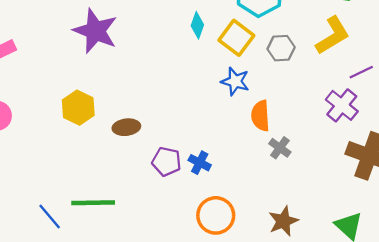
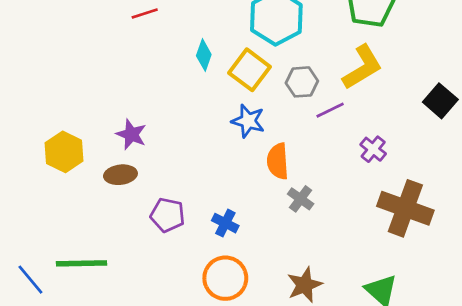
purple star: (95, 31) -> (131, 134), moved, size x0.6
purple line: (361, 72) -> (330, 110), moved
purple cross: (342, 105) -> (373, 149), size x0.7
blue cross: (200, 163) -> (225, 223), moved

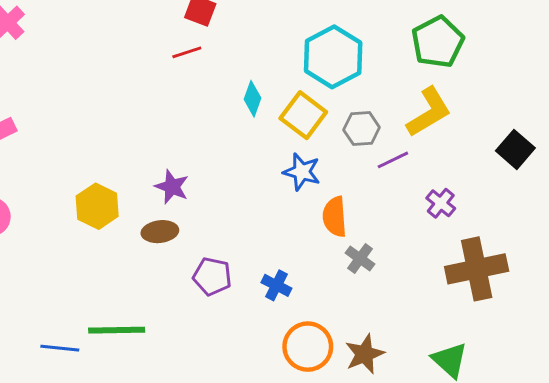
brown cross: (405, 208) -> (477, 269), turned -32
orange circle: (225, 278) -> (308, 347), moved
blue line: (30, 280) -> (60, 348), turned -44

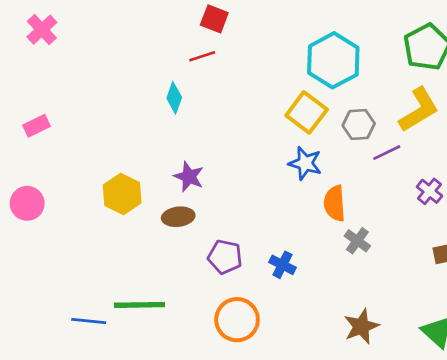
cyan diamond: (253, 99) -> (174, 98), moved
orange circle: (308, 347) -> (237, 320), moved

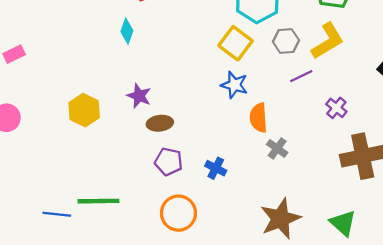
gray hexagon: (359, 124) -> (286, 41), moved
brown ellipse: (178, 217) -> (160, 123), moved
brown star: (361, 326) -> (280, 219), size x1.4

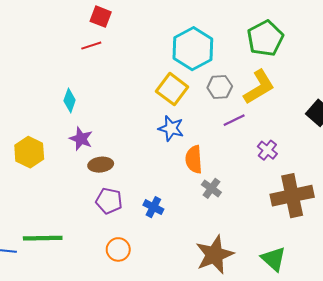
cyan diamond: (127, 31) -> (70, 100), moved
orange circle: (178, 213) -> (118, 249), size x0.7

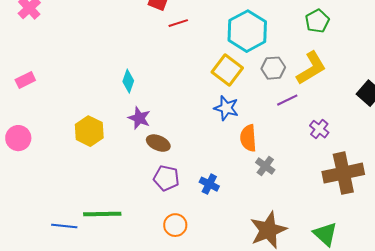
green pentagon: (265, 38) -> (317, 21), size x0.7
red line: (91, 46) -> (178, 23), moved
brown ellipse: (101, 165) -> (158, 143), turned 30

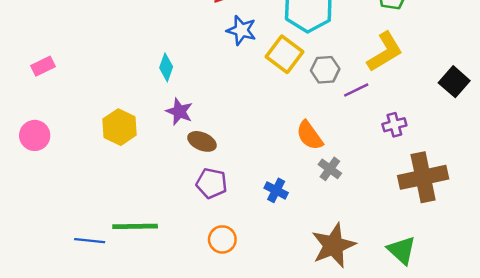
gray hexagon: (273, 68) -> (325, 70), moved
blue star: (226, 108) -> (241, 30), moved
purple cross: (319, 129) -> (394, 125), turned 36
orange semicircle: (248, 138) -> (310, 135), turned -32
blue cross: (209, 184) -> (276, 190), moved

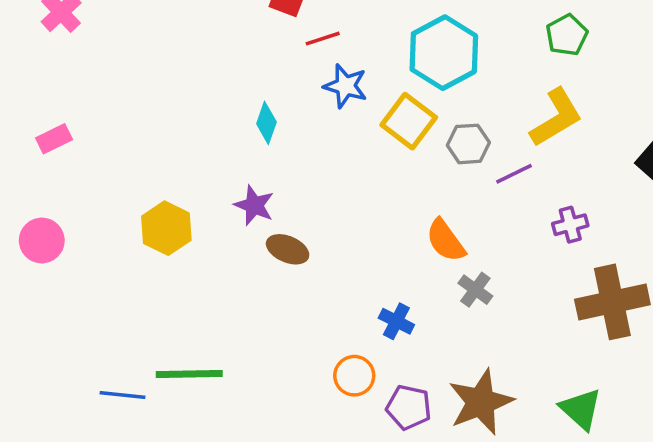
cyan diamond: (166, 67) -> (266, 123), moved
purple pentagon: (212, 183) -> (409, 407), moved
orange circle: (222, 239) -> (354, 376), moved

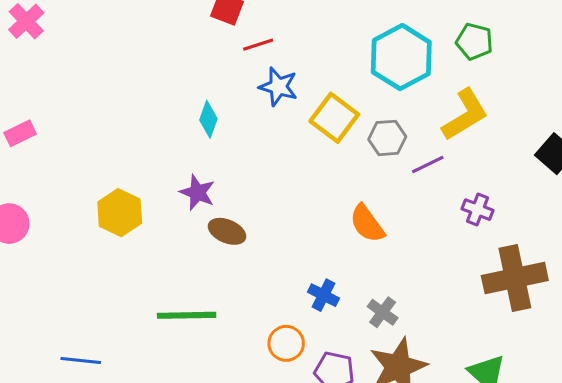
green pentagon: (567, 35) -> (474, 42), turned -30
cyan hexagon: (444, 53) -> (401, 57), moved
purple cross: (570, 225) -> (477, 210), turned 36
gray cross: (475, 290) -> (383, 312), moved
green line: (189, 374) -> (187, 315), moved

